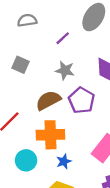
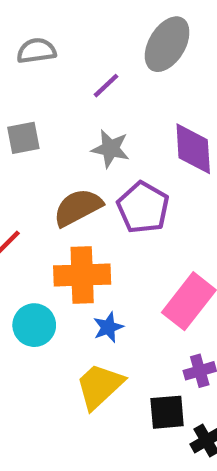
gray square: (20, 65) -> (23, 138), turned -35

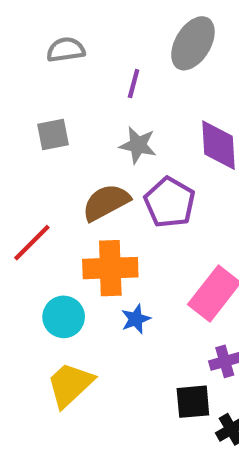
purple line: (106, 86) -> (134, 84), turned -32
yellow trapezoid: (100, 386) -> (70, 385), moved

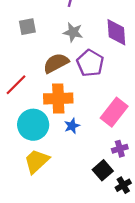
cyan circle: (64, 317) -> (33, 125), size x1.4
black square: (193, 402) -> (103, 170), turned -36

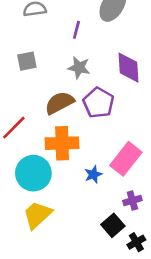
blue star: (72, 126) -> (93, 174), moved

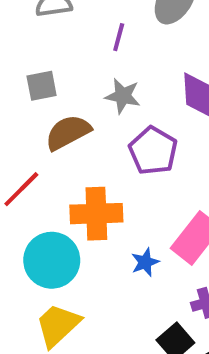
brown semicircle: (59, 103) -> (68, 132), moved

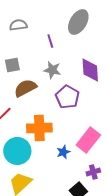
purple line: (119, 37) -> (50, 41), turned -32

